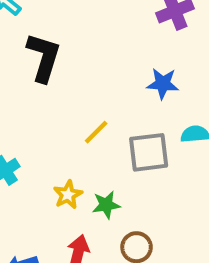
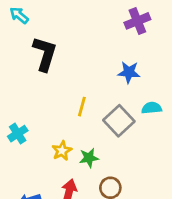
yellow line: (96, 132) -> (82, 107), turned -30
gray square: (149, 152) -> (119, 121), turned -36

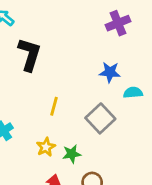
yellow line: (82, 107) -> (54, 106), moved
cyan semicircle: (152, 108) -> (133, 93), moved

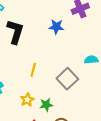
blue star: (110, 72) -> (56, 27), moved

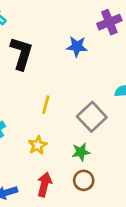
green star: (46, 105) -> (81, 152), moved

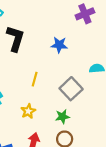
blue star: (77, 46) -> (59, 45), moved

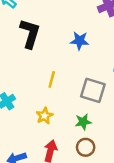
gray square: (71, 89) -> (93, 90), turned -30

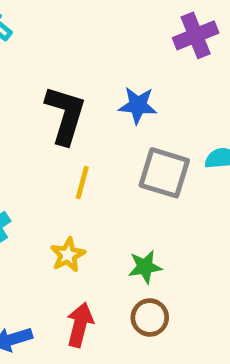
black L-shape: (30, 33) -> (65, 115), moved
gray square: (93, 90) -> (164, 173), moved

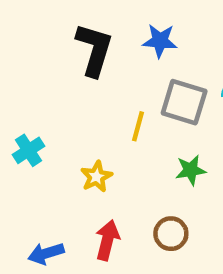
yellow line: (82, 182) -> (138, 126), moved
green star: (145, 267) -> (191, 170), moved

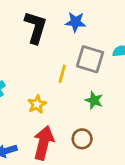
green star: (191, 170) -> (94, 100), turned 30
red arrow: (107, 240) -> (44, 143), size x1.4

